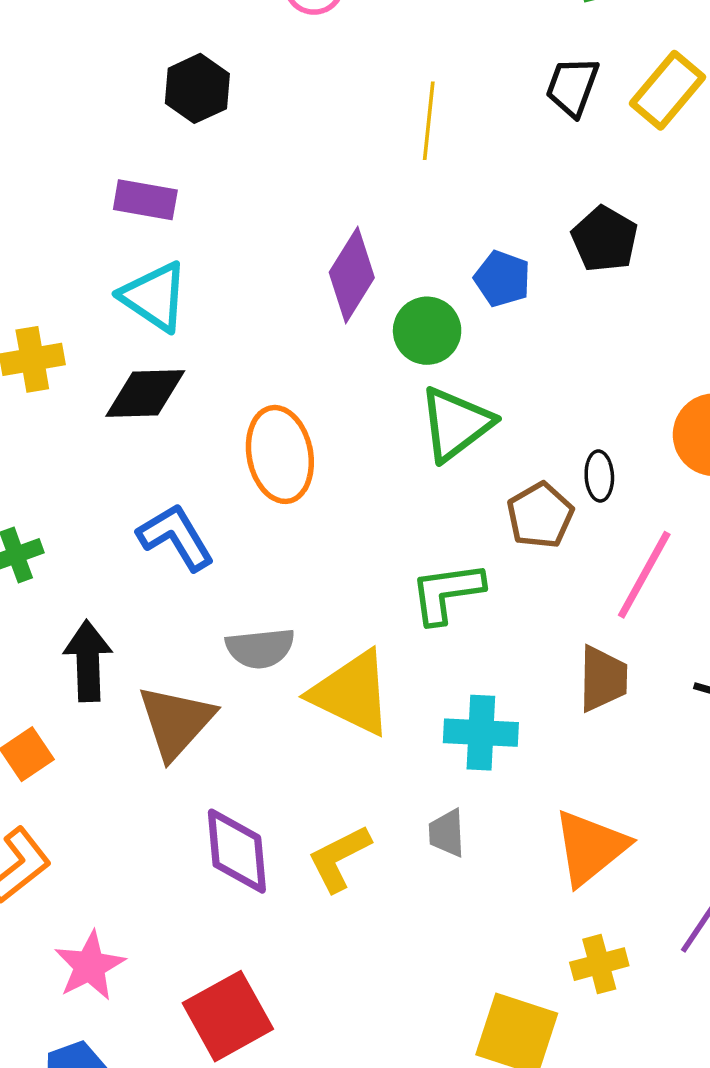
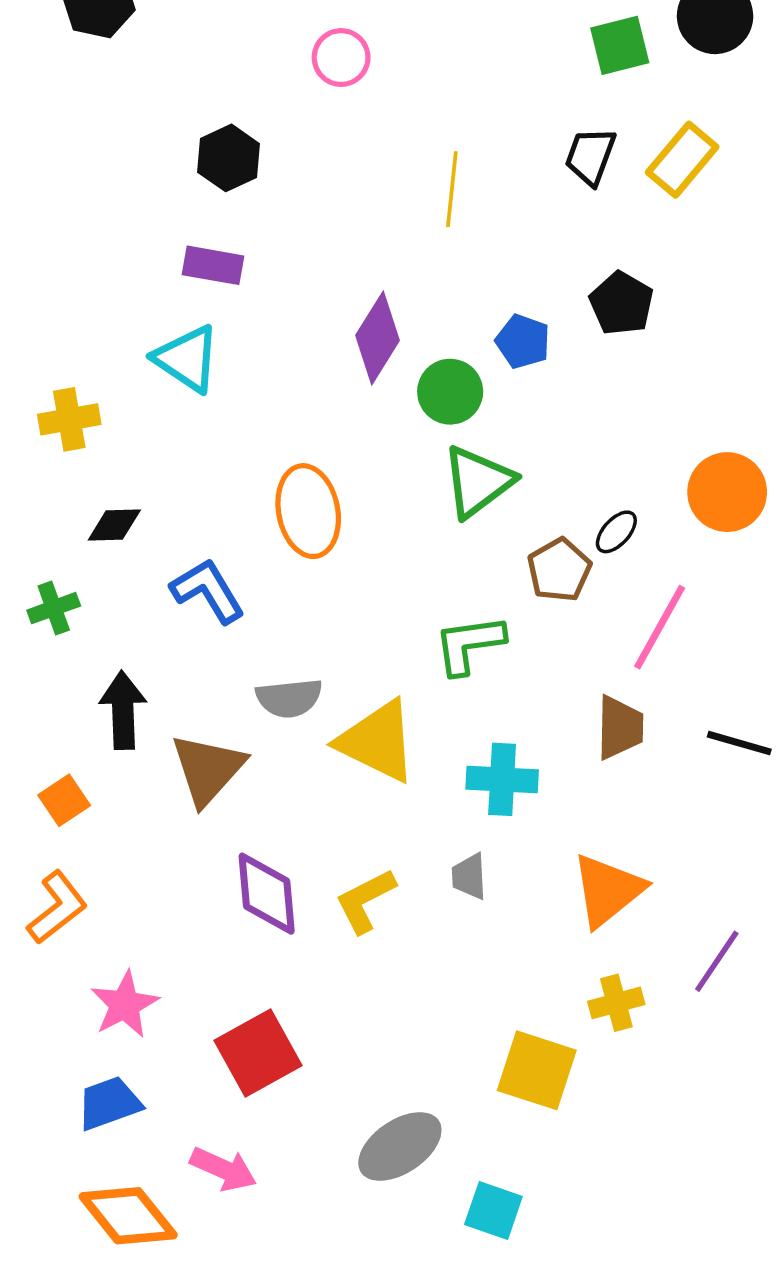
purple rectangle: (145, 200) -> (213, 265), moved
black diamond: (145, 393) -> (114, 525), moved, size x0.7
black ellipse: (599, 476) -> (616, 532), turned 45

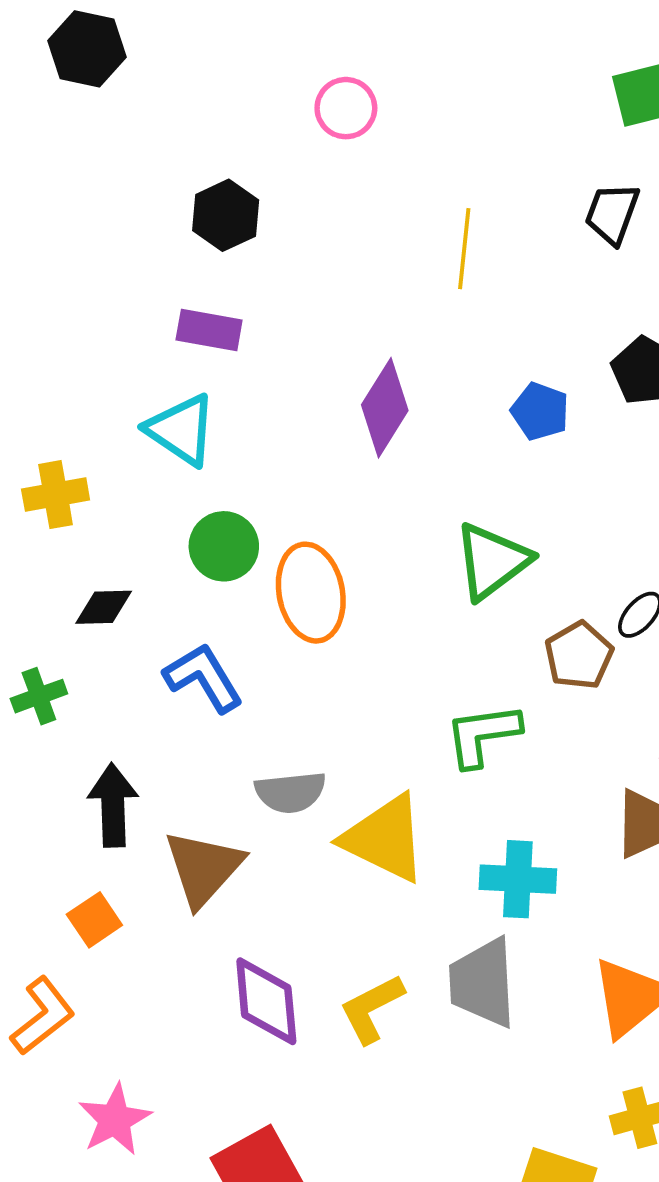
green circle: (450, 392) -> (224, 546), moved
orange square: (64, 800) -> (94, 920), moved
gray trapezoid: (469, 876) -> (483, 983), size x1.8

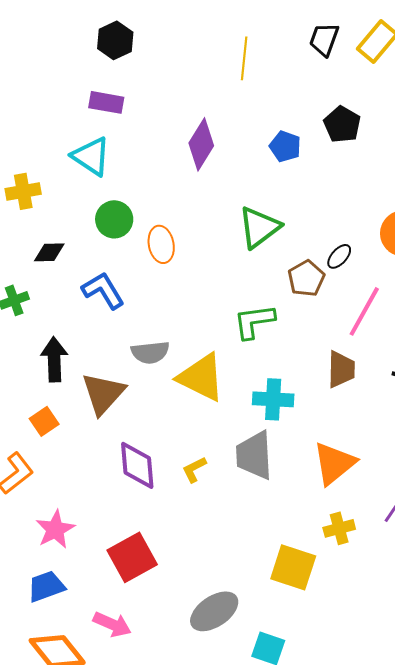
orange ellipse: (311, 593) -> (161, 244), size x0.7
yellow L-shape: (372, 1009) -> (194, 469), size x0.7

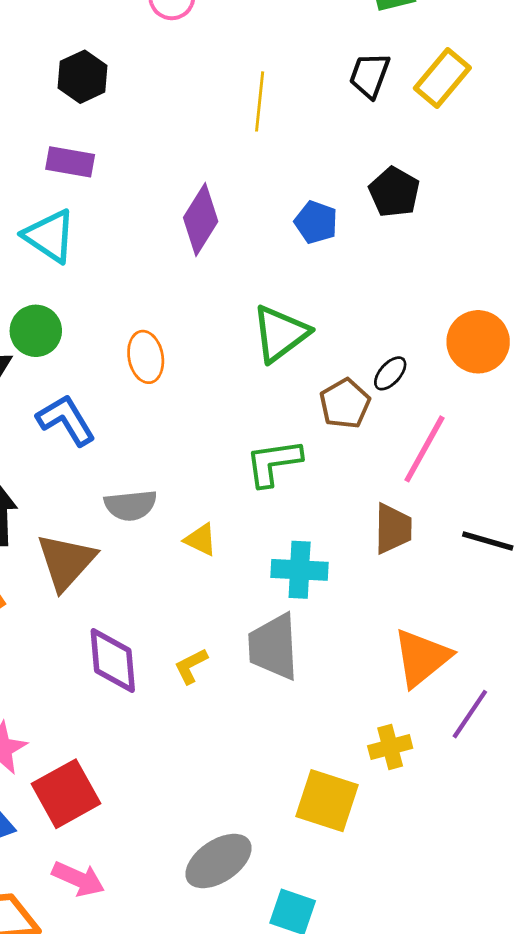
green circle: (114, 219) -> (36, 331), moved
yellow triangle: (201, 377) -> (201, 540), size x0.5
orange triangle: (334, 463) -> (422, 658), moved
red square: (132, 557) -> (66, 794), moved

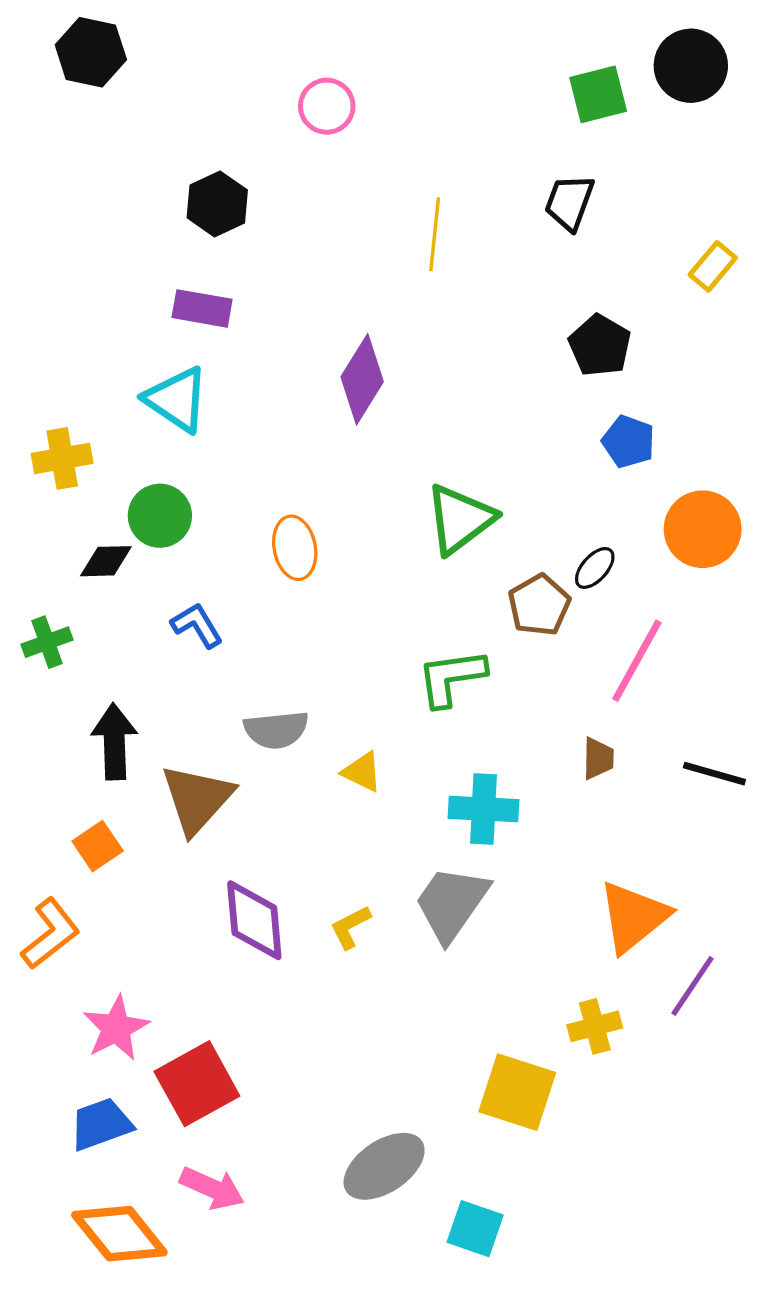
yellow rectangle: (442, 78) -> (713, 266), moved, size x0.7
blue pentagon: (316, 222) -> (628, 442), moved
blue L-shape: (66, 420) -> (197, 625), size x0.7
brown trapezoid: (393, 529) -> (598, 758), size x0.7
gray trapezoid: (273, 647) -> (451, 903), turned 38

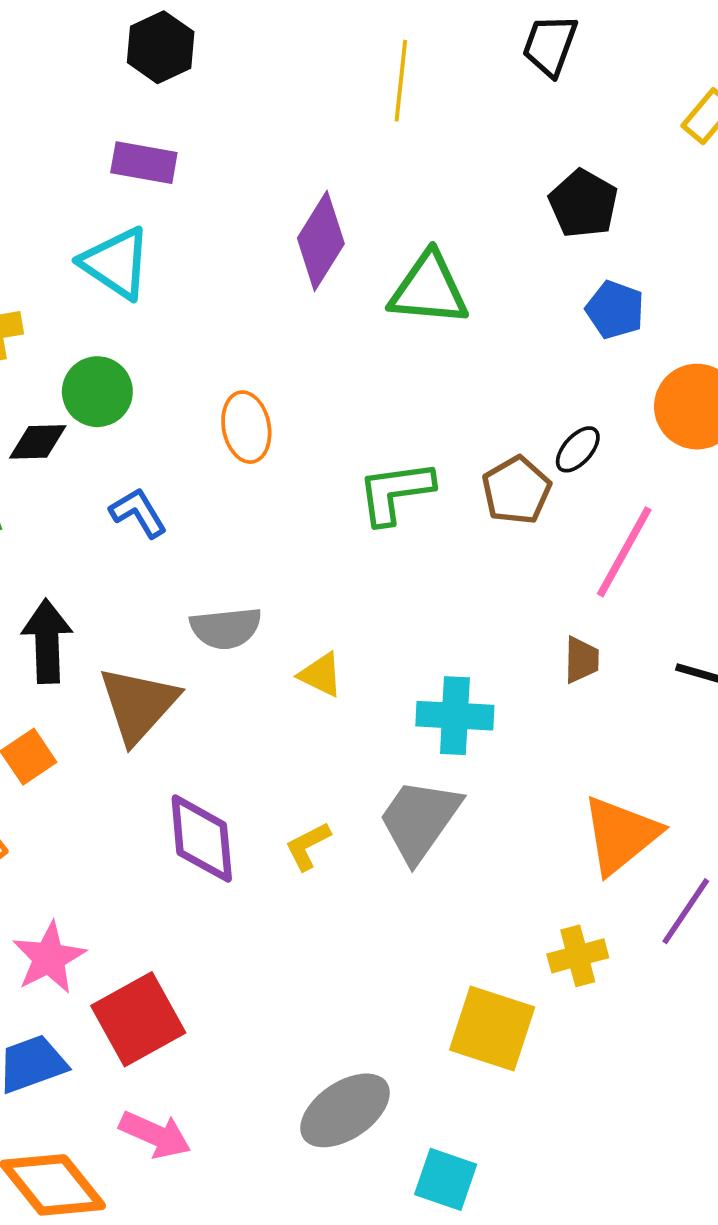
green triangle: (460, 519) -> (429, 289), moved, turned 42
green L-shape: (451, 678) -> (395, 492), moved

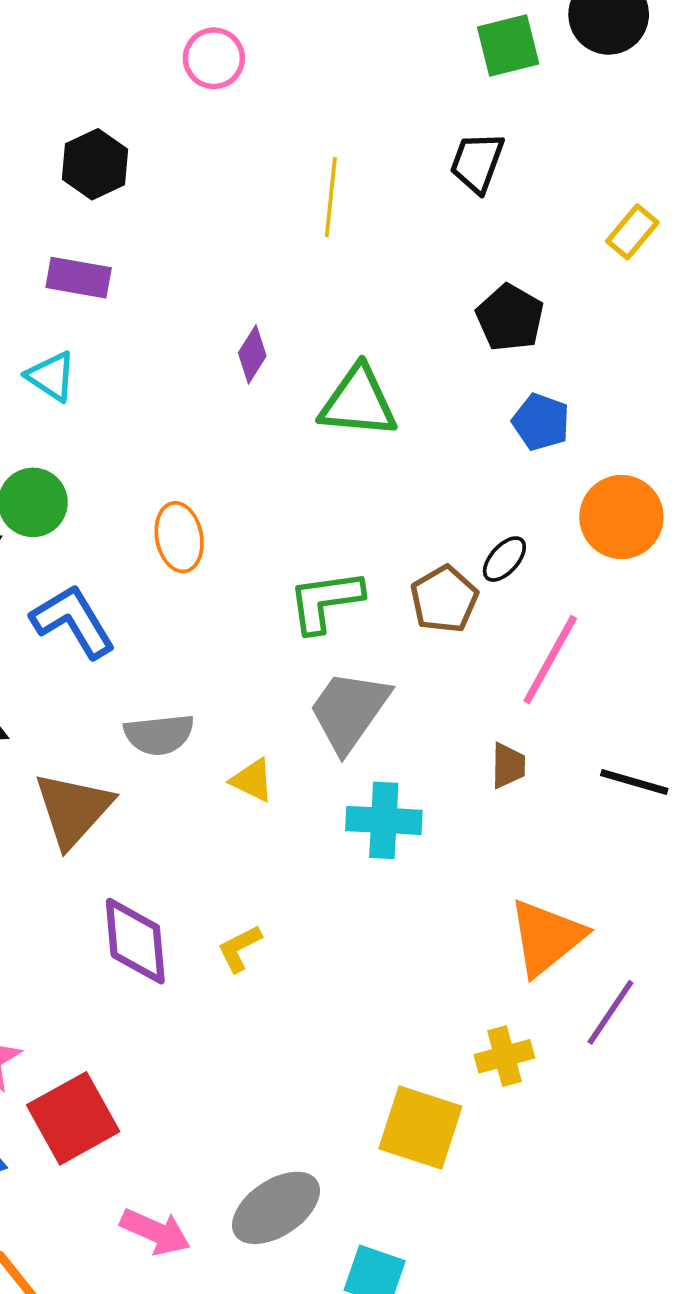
purple diamond: (321, 241) -> (252, 354), size x0.6
cyan triangle: (116, 263) -> (51, 376), size x0.7
blue L-shape: (138, 513) -> (73, 621), size x1.5
gray trapezoid: (419, 820) -> (349, 711), moved
pink arrow: (155, 1135) -> (155, 1232), moved

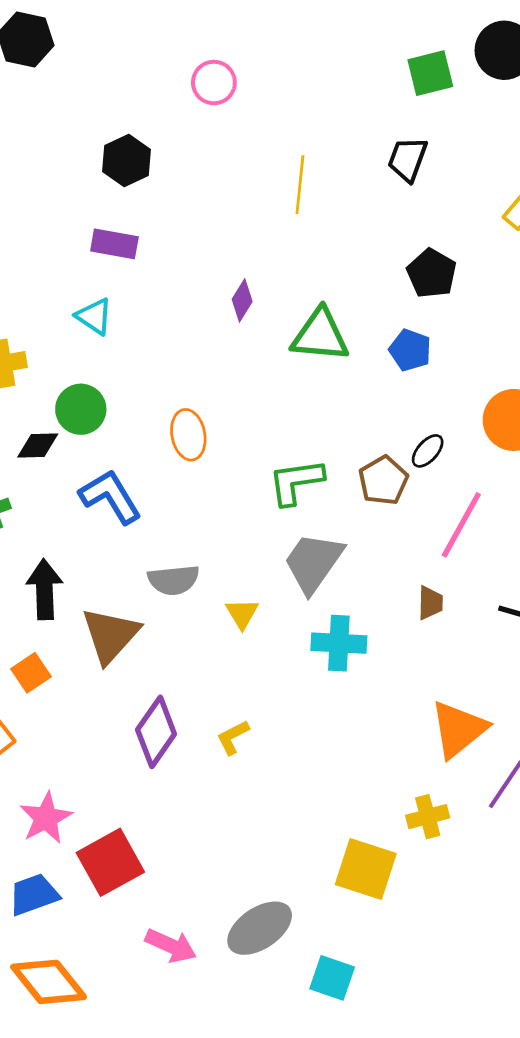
blue pentagon: (541, 422) -> (410, 350), moved
yellow triangle: (252, 780) -> (242, 614), turned 33
purple diamond: (135, 941) -> (156, 732), turned 40

